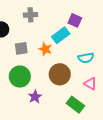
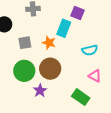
cyan rectangle: (61, 35) -> (64, 28), turned -30
brown circle: (60, 74) -> (50, 69), moved

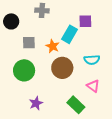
purple square: (78, 13) -> (85, 21), turned -32
brown circle: (50, 69) -> (62, 68), moved
purple star: (40, 91) -> (36, 103), moved

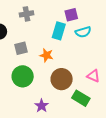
orange star: (53, 46) -> (46, 55), moved
cyan semicircle: (92, 60) -> (83, 32), moved
brown circle: (62, 68) -> (62, 79), moved

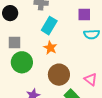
cyan rectangle: (59, 31) -> (49, 26), moved
gray square: (21, 48) -> (15, 43), moved

